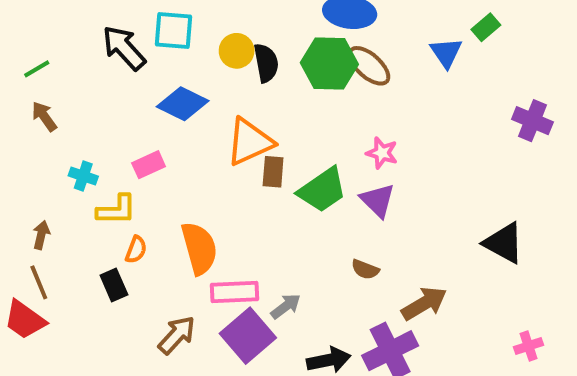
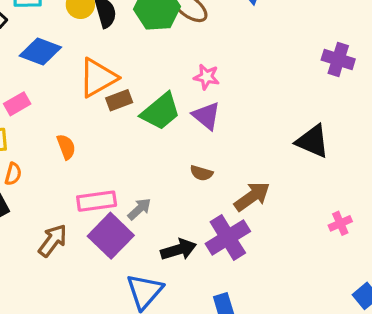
purple cross: (532, 121) -> (338, 60), moved
brown rectangle: (273, 172) -> (119, 100), turned 70
orange semicircle: (199, 248) -> (66, 147), moved, size x0.6

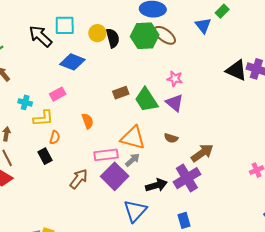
orange triangle: (98, 78) -> (133, 138), moved, turned 44
green trapezoid: (161, 111) -> (146, 100), turned 96
black triangle: (312, 141) -> (236, 70), moved

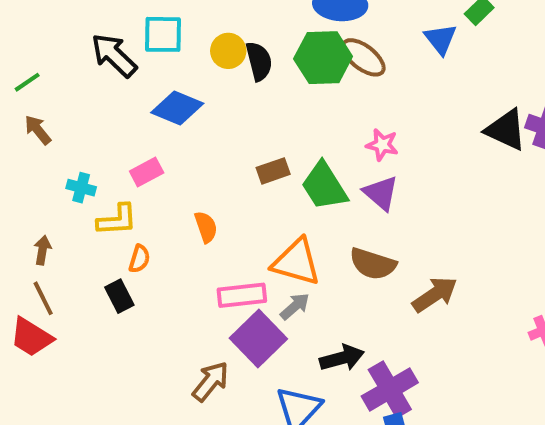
brown semicircle: (171, 138) -> (373, 264), size x1.6
purple cross: (187, 178) -> (390, 389), moved
brown arrow: (79, 179) -> (211, 381), moved

